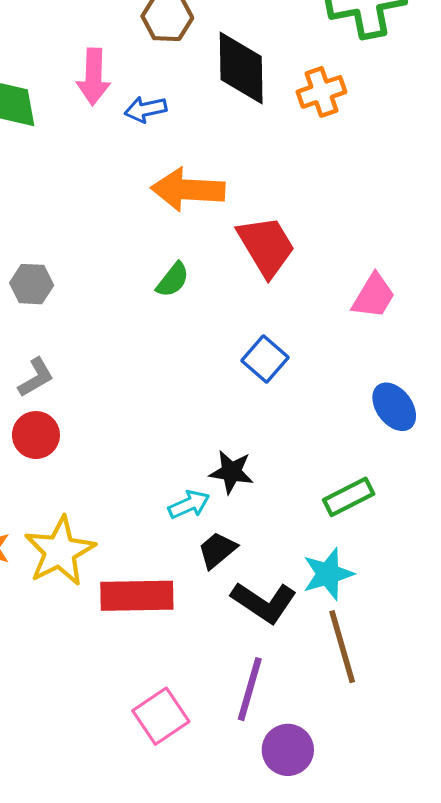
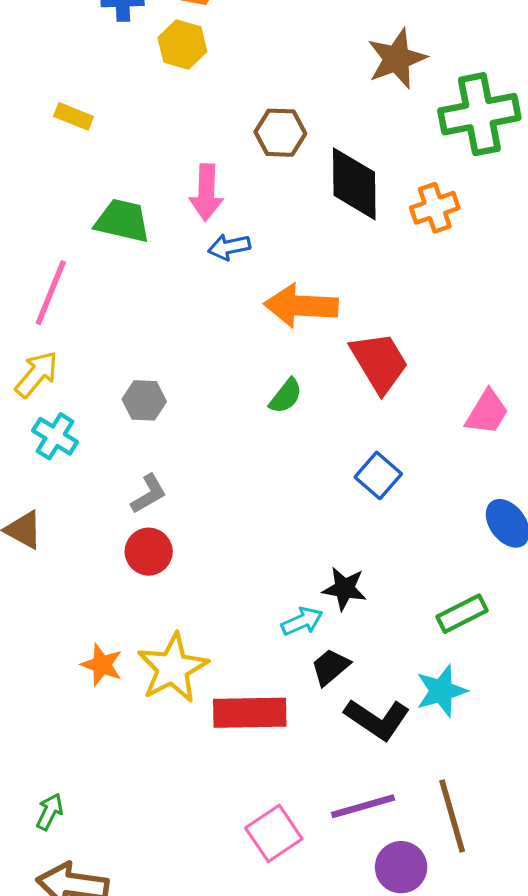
blue arrow: (146, 109) -> (229, 247), moved
brown line: (342, 647) -> (452, 816), moved
purple line: (250, 689) -> (363, 806), turned 58

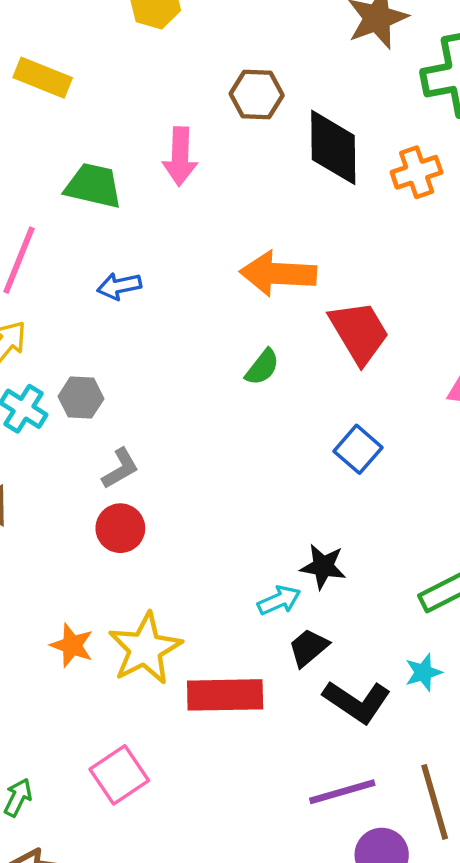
yellow rectangle: (74, 116) -> (43, 78), size x1.4
blue arrow: (229, 247) -> (119, 286), moved
gray hexagon: (144, 400) -> (81, 398), moved
cyan star: (441, 691) -> (423, 672), size x0.7
pink square: (274, 833) -> (119, 775), moved

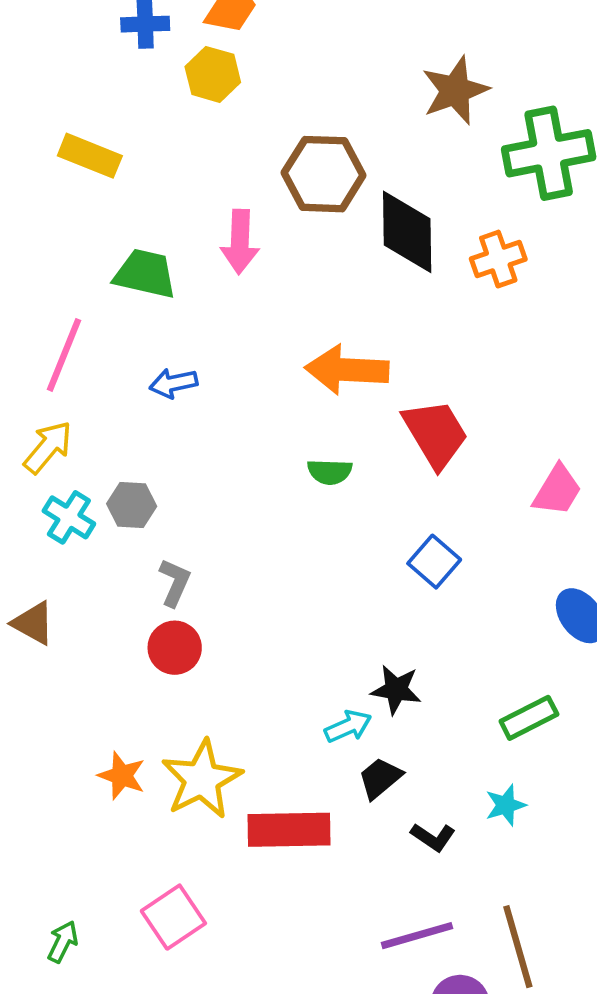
brown hexagon: (257, 95) -> (324, 174), size x1.4
green semicircle: (262, 367) -> (330, 472), turned 54
gray L-shape: (120, 468) -> (175, 583), turned -36
black L-shape: (357, 702) -> (433, 837), size x0.6

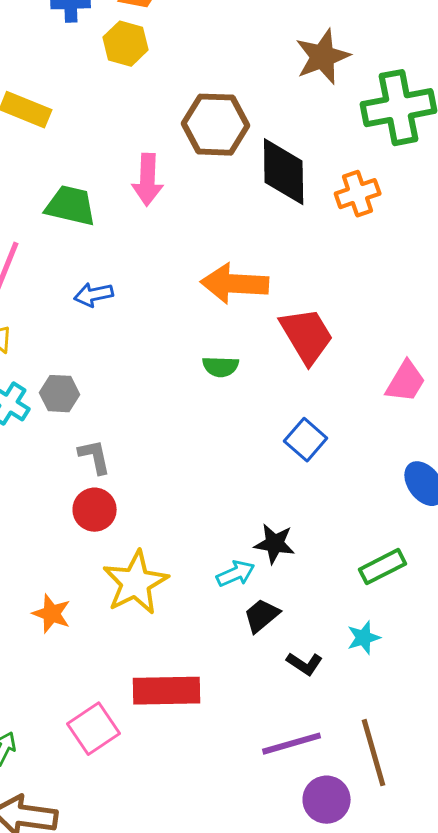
gray L-shape: (175, 583) -> (95, 457), turned -36
yellow star: (202, 779) -> (136, 583), moved
red rectangle: (289, 830) -> (167, 691), moved

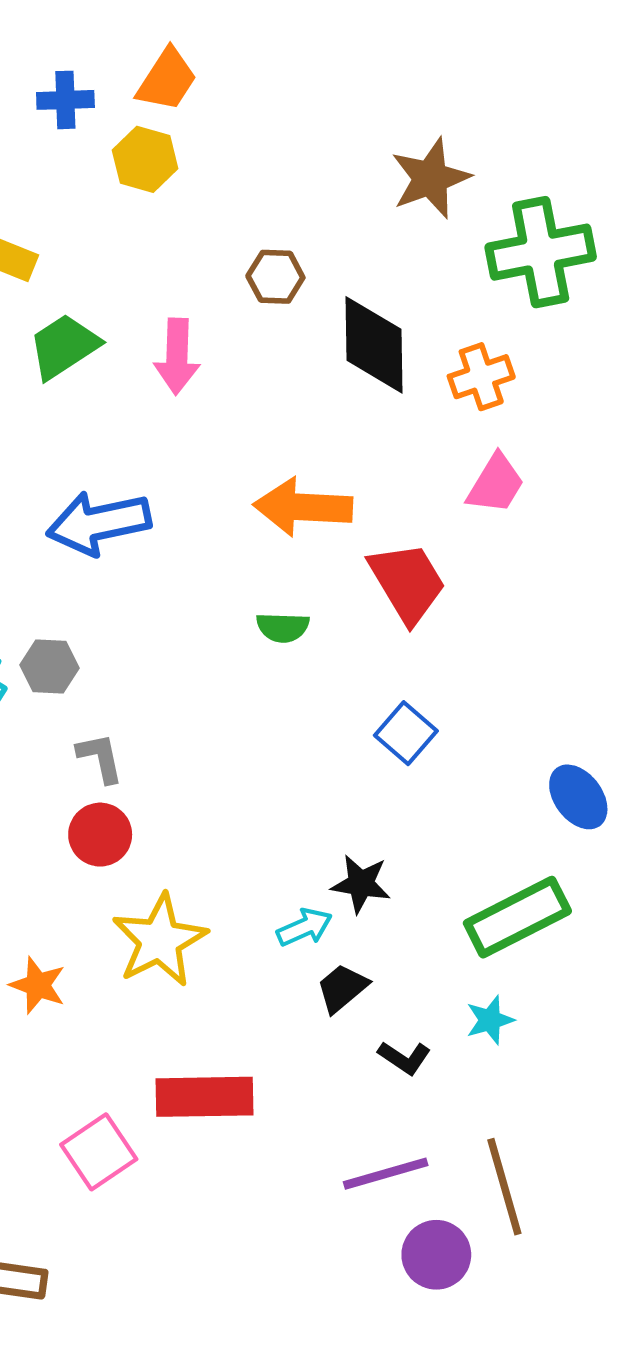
brown hexagon: (216, 125) -> (275, 277), size x0.6
green trapezoid: (71, 206) -> (64, 346), moved, turned -46
blue arrow: (94, 295) -> (99, 523), size x1.8
pink trapezoid: (406, 382) -> (496, 484), moved
green rectangle: (383, 567) -> (517, 917), size x1.5

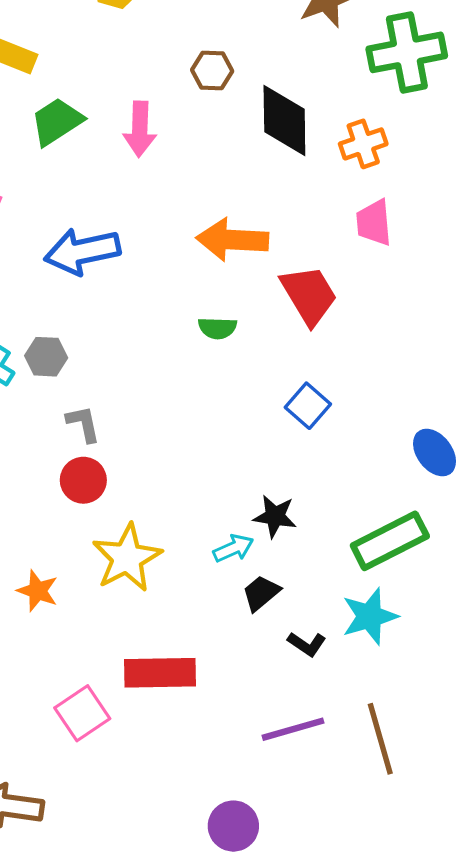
pink trapezoid: (496, 484) -> (374, 223), turned 144
cyan star: (490, 1020) -> (370, 616), size x1.6
purple circle: (436, 1255) -> (233, 826), moved

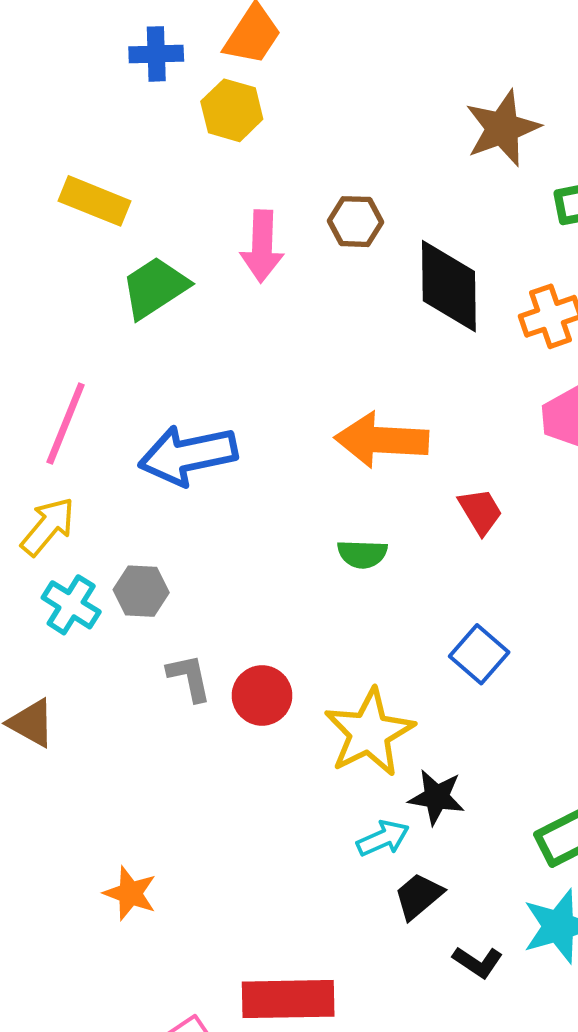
pink arrow: (140, 129) -> (262, 246), moved
red trapezoid: (309, 295) -> (480, 511), size x0.6
red circle: (83, 480) -> (262, 695), moved
yellow star: (127, 558) -> (369, 733), moved

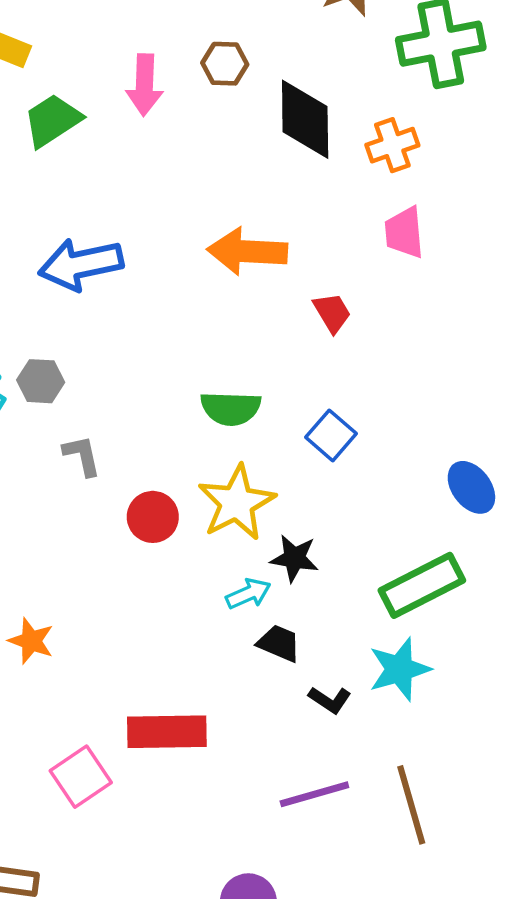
green semicircle: (362, 554) -> (231, 408), moved, size x1.4
red circle: (262, 695) -> (153, 517), moved
black trapezoid: (419, 896) -> (279, 643), turned 63

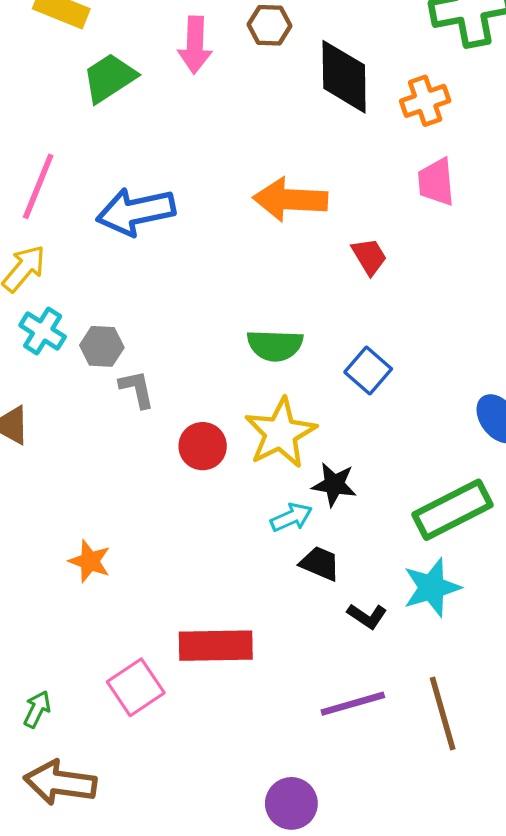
gray hexagon: (41, 381) -> (102, 346), moved

